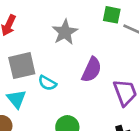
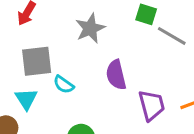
purple semicircle: (92, 70) -> (116, 75), turned 135

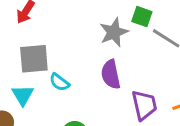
gray star: (90, 28) -> (114, 32), moved

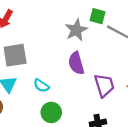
cyan semicircle: (59, 82) -> (41, 86), moved

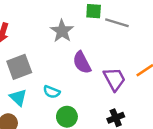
gray star: (76, 30) -> (62, 31), moved

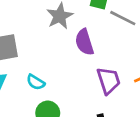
purple semicircle: (82, 62) -> (84, 42), moved

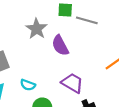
purple trapezoid: (109, 80) -> (72, 83), moved, turned -30

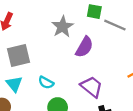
purple semicircle: (60, 45) -> (84, 47), turned -130

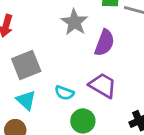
purple trapezoid: (92, 87) -> (103, 85), moved

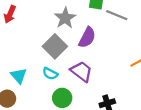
gray square: (26, 65) -> (55, 46), moved, turned -30

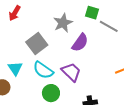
gray square: (55, 46) -> (37, 43), moved
cyan semicircle: (50, 74) -> (43, 70), size x1.5

